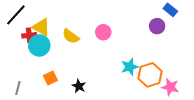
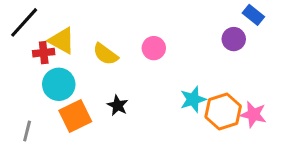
cyan circle: (39, 45) -> (59, 84), moved
orange square: (50, 78) -> (75, 116), size x1.5
black star: (79, 86) -> (118, 105), moved
pink star: (170, 87) -> (253, 114), moved

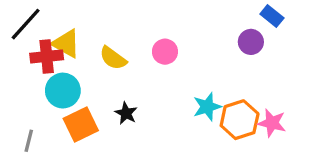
red cross: (44, 53) -> (47, 56), size x1.4

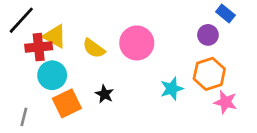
pink circle: (165, 52) -> (137, 43), size x1.6
orange hexagon: (240, 120) -> (209, 74), moved

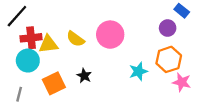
yellow triangle: (55, 36) -> (48, 44), moved, turned -36
cyan circle: (52, 75) -> (28, 61), moved

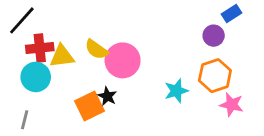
blue rectangle: (182, 11) -> (232, 14), turned -72
pink circle: (110, 35) -> (123, 60), moved
orange square: (54, 83) -> (89, 106), moved

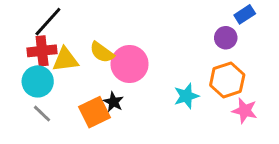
black line: (22, 20) -> (48, 22), moved
gray line: (25, 120) -> (42, 114), moved, turned -60

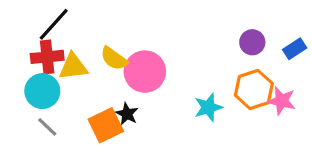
blue rectangle: (245, 14) -> (295, 49), moved
pink star: (245, 111) -> (282, 101), moved

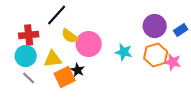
black line: (54, 24) -> (57, 15), moved
purple circle: (252, 42) -> (155, 26), size x1.5
yellow triangle: (73, 67) -> (53, 59), moved
cyan star: (208, 107) -> (124, 52), moved, turned 30

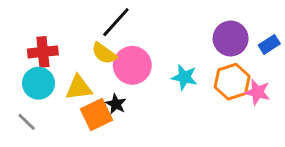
black line: (57, 15) -> (116, 22), moved
gray line: (29, 78) -> (27, 122), moved

